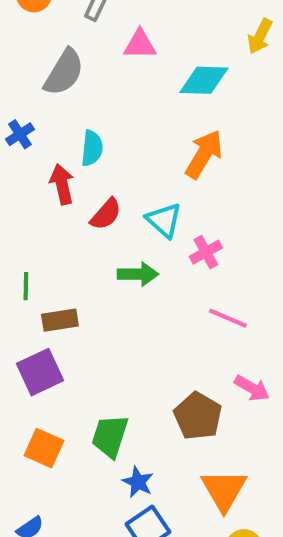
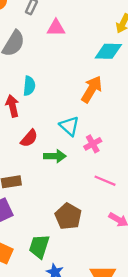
cyan diamond: (204, 80) -> (108, 51), moved
red semicircle: (106, 214) -> (29, 138), moved
brown pentagon: (198, 416) -> (68, 216), moved

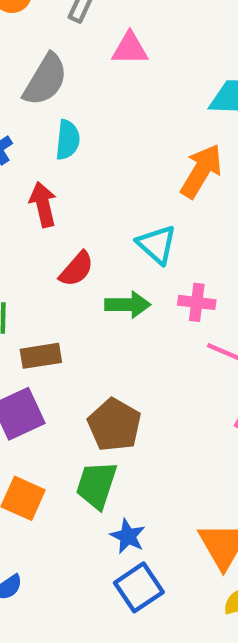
cyan semicircle: (29, 86) -> (68, 140), moved
pink cross: (93, 144) -> (197, 302), moved, turned 36
brown pentagon: (68, 216) -> (114, 425), moved

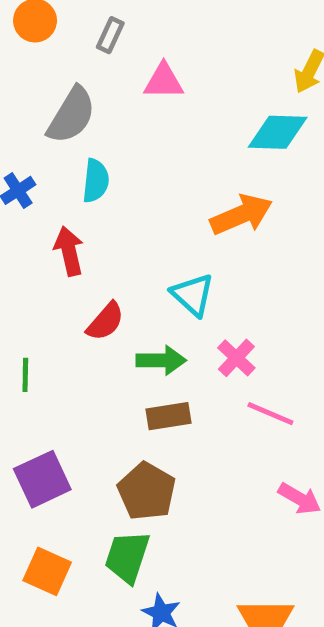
orange arrow: (201, 171) -> (241, 215), turned 36
pink cross: (197, 302) -> (236, 358), turned 36
brown rectangle: (41, 356) -> (168, 416), moved

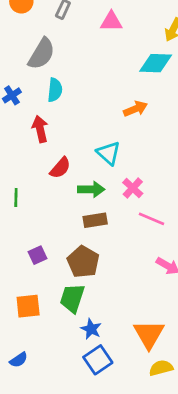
pink triangle: (164, 81) -> (111, 22), moved
orange arrow: (241, 215) -> (135, 109), size x0.7
purple square: (42, 479) -> (37, 255), moved, size x0.6
orange square: (47, 571) -> (28, 306), turned -30

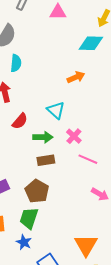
blue star: (91, 329) -> (24, 242), moved

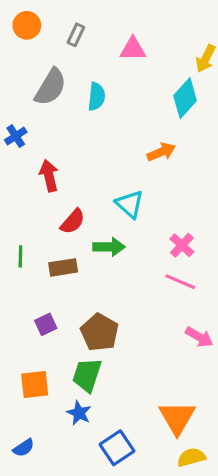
cyan diamond: (91, 43) -> (185, 98), turned -50
cyan semicircle: (16, 63) -> (96, 97), moved
pink cross: (74, 136) -> (182, 245), moved
brown rectangle: (46, 160) -> (63, 267), moved

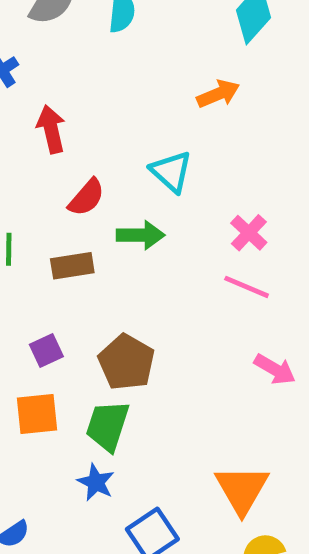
orange square: (35, 385) -> (37, 414), moved

